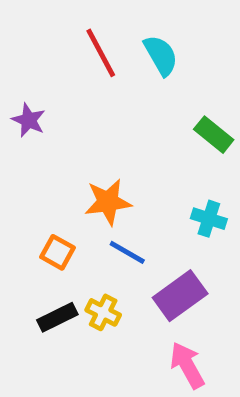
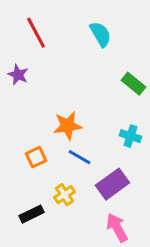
red line: (101, 53) -> (36, 33), moved
orange square: (57, 252) -> (36, 157), turned 36
yellow cross: (103, 312) -> (64, 195), turned 30
black rectangle: (57, 317) -> (31, 214), moved

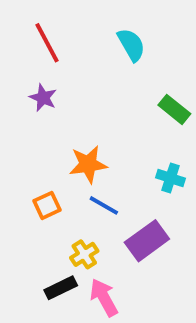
purple star: (18, 75) -> (43, 98), moved
black rectangle: (31, 214) -> (61, 288), moved
pink arrow: (117, 228) -> (104, 297), moved

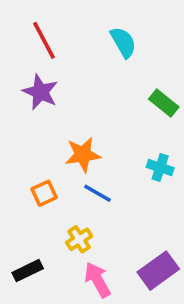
purple star: (43, 98) -> (40, 92), size x1.4
purple rectangle: (147, 241) -> (158, 271), moved
black rectangle: (61, 288) -> (28, 271), moved

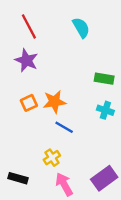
green rectangle: (164, 103) -> (104, 79), moved, turned -30
orange square: (44, 193) -> (29, 103), moved
black rectangle: (28, 271) -> (18, 178), turned 42

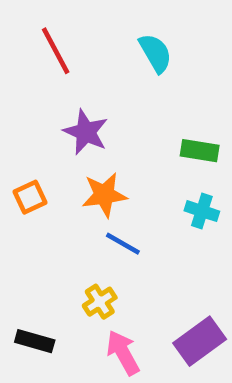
purple star: (26, 60) -> (86, 132), moved
orange square: (29, 103) -> (30, 197), moved

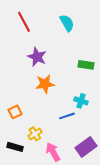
orange square: (30, 197) -> (15, 112), moved
cyan cross: (202, 211) -> (81, 101), moved
blue line: (123, 244) -> (67, 116), moved, turned -49
yellow cross: (100, 302) -> (35, 134), moved

